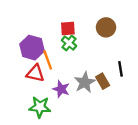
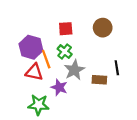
green cross: (69, 43) -> (65, 52), moved
brown rectangle: (103, 81) -> (99, 80), turned -56
gray star: (85, 82) -> (74, 70), moved

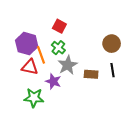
brown circle: (103, 28) -> (112, 44), moved
red square: (66, 29) -> (59, 26), turned 32
black line: (117, 68) -> (113, 70), moved

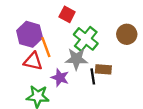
green cross: (58, 48) -> (86, 39), moved, size x1.5
gray star: (68, 65) -> (76, 59), turned 30
black line: (113, 70) -> (93, 76), moved

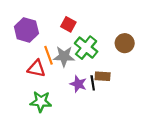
purple hexagon: (30, 34) -> (26, 30), moved
gray star: (76, 59) -> (64, 56), moved
purple star: (60, 78) -> (78, 84), moved

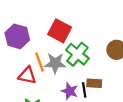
red square: (68, 24) -> (60, 31), size x1.5

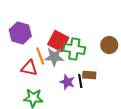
red square: (60, 31) -> (58, 41), moved
green cross: (77, 54) -> (74, 49), turned -30

